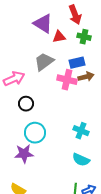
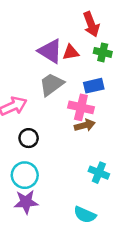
purple triangle: (43, 24) -> (50, 51), moved
brown arrow: (86, 77) -> (85, 125), moved
cyan circle: (35, 133) -> (25, 175), moved
cyan semicircle: (81, 160) -> (85, 215), moved

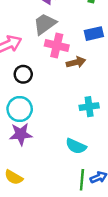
blue rectangle: (94, 86) -> (94, 34), moved
pink cross: (81, 107) -> (57, 46), moved
cyan cross: (99, 173) -> (89, 107), turned -30

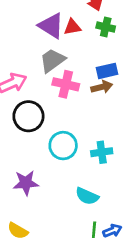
brown arrow: (76, 62) -> (102, 87), moved
black circle: (23, 74) -> (28, 116), size x1.5
cyan circle: (20, 109) -> (63, 146), moved

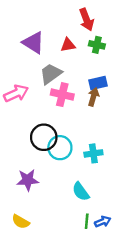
purple triangle: (51, 26) -> (33, 43), moved
brown arrow: (102, 87) -> (93, 97), turned -60
black circle: (28, 116) -> (44, 137), moved
cyan semicircle: (87, 196) -> (81, 192), turned 30

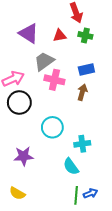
brown arrow: (93, 97) -> (82, 92), moved
black circle: (44, 137) -> (19, 103), moved
cyan cross: (93, 153) -> (82, 144), moved

